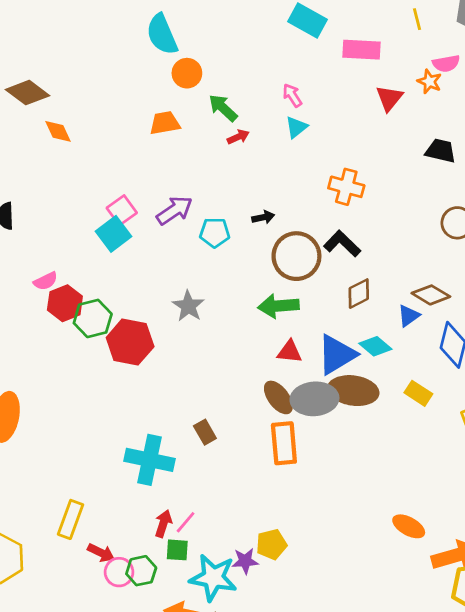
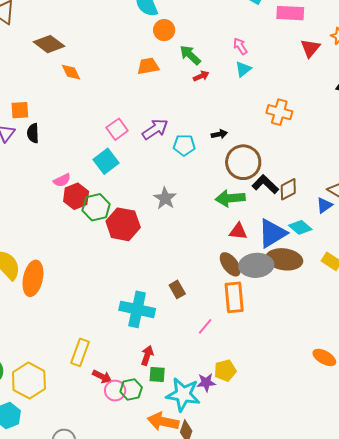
cyan square: (113, 234) -> (106, 161), moved
black L-shape: (342, 244) -> (265, 184), moved
pink line: (186, 522) -> (205, 326), moved

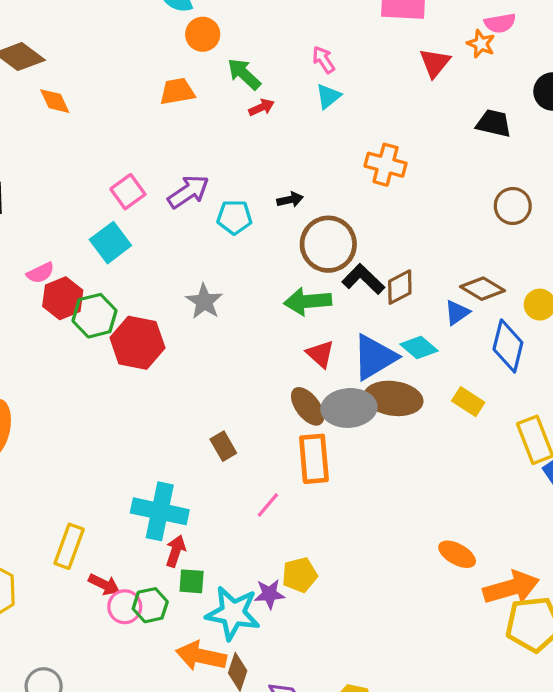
red triangle: (238, 231) -> (320, 354), turned 36
cyan cross: (137, 309) -> (160, 511), moved

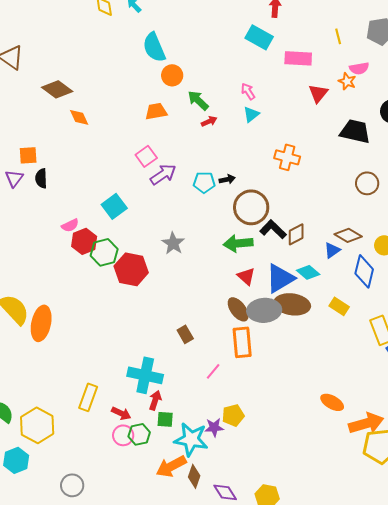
black trapezoid: (494, 123) -> (355, 131), size x1.4
pink square: (128, 192) -> (146, 156), moved
cyan pentagon: (234, 217) -> (204, 182), moved
red arrow: (104, 584) -> (121, 413), moved
orange arrow: (201, 656) -> (171, 466), turned -40

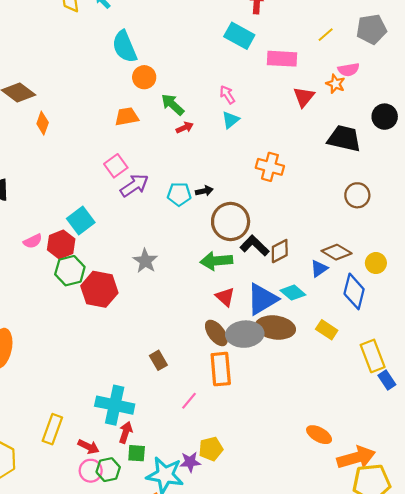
yellow line: (338, 36) -> (326, 35), turned 63
orange diamond: (79, 117) -> (43, 123), turned 45
red hexagon: (84, 241) -> (61, 244), moved

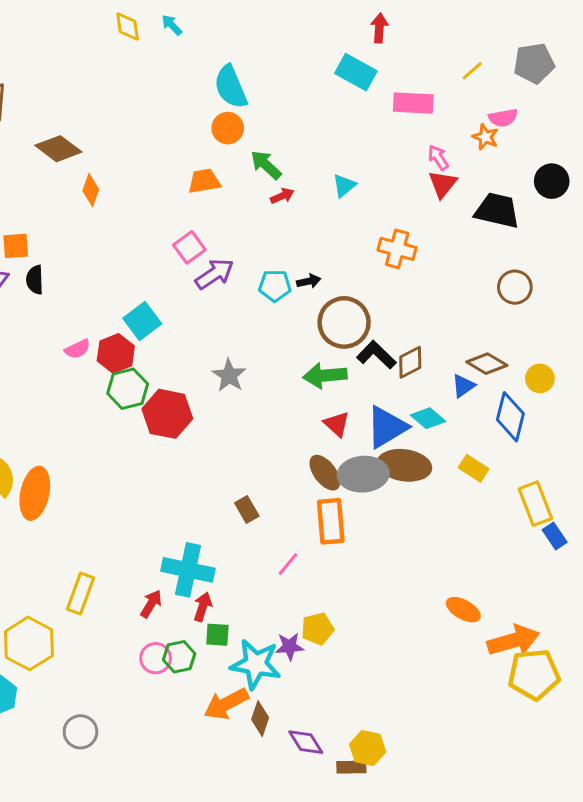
cyan semicircle: (125, 47) -> (231, 87), moved
pink arrow: (227, 95) -> (438, 158), moved
red triangle: (304, 97) -> (443, 184), moved
yellow rectangle: (52, 429) -> (80, 593), moved
red arrow: (88, 447) -> (151, 604), moved, turned -85

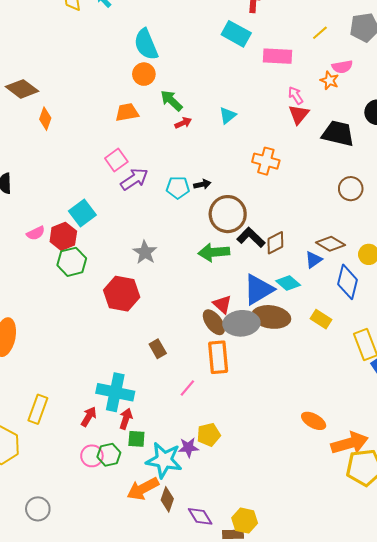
red hexagon: (167, 414) -> (122, 294), moved
red triangle: (337, 424) -> (222, 304), moved

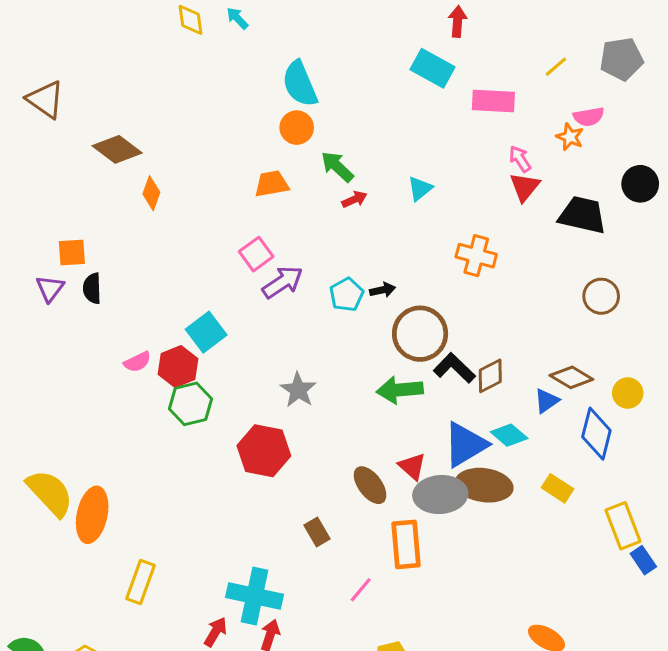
cyan pentagon: (178, 188) -> (347, 295), turned -30
brown ellipse: (214, 322) -> (370, 485), moved
yellow rectangle: (38, 409) -> (141, 582), moved

